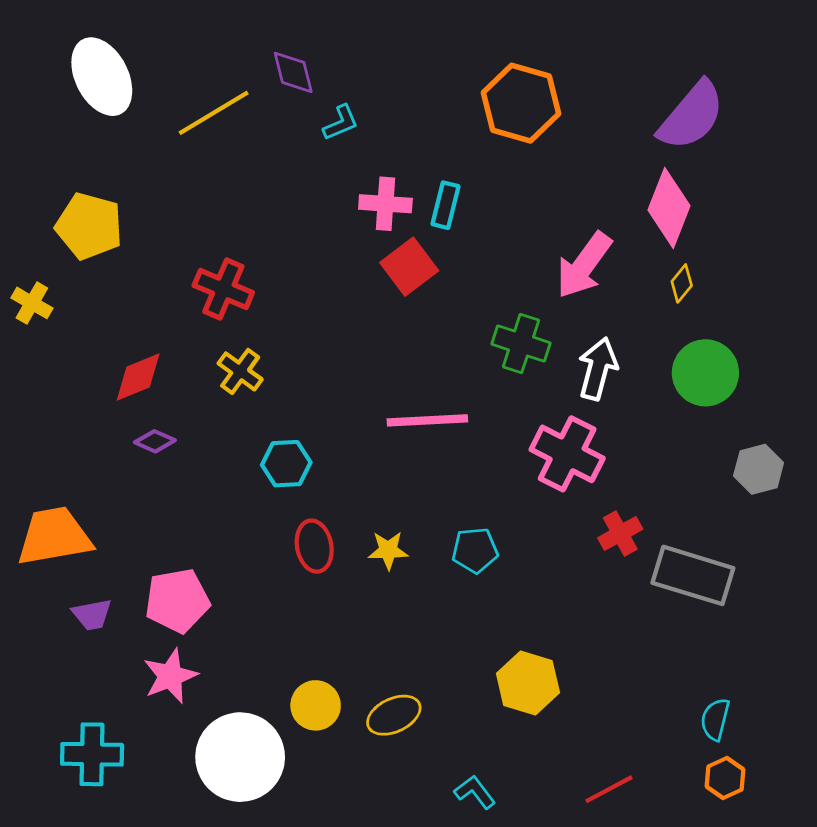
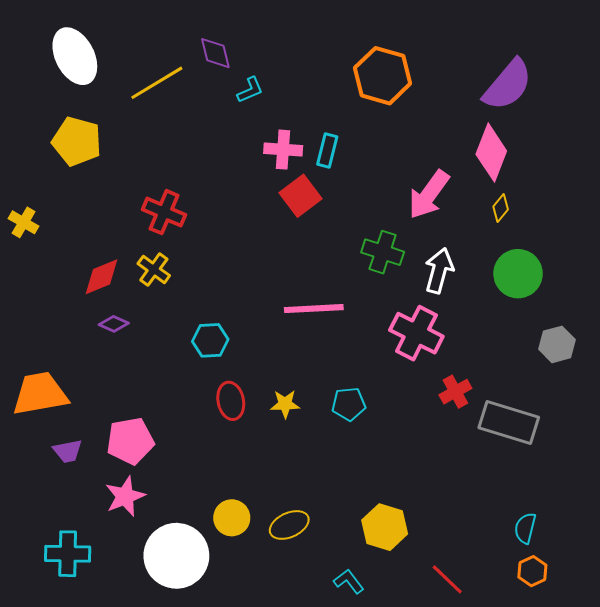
yellow pentagon: (89, 226) -> (77, 141), moved
yellow cross: (240, 371) -> (154, 270), moved
yellow hexagon: (528, 683) -> (385, 527), moved
red line: (609, 789) -> (447, 579), turned 72

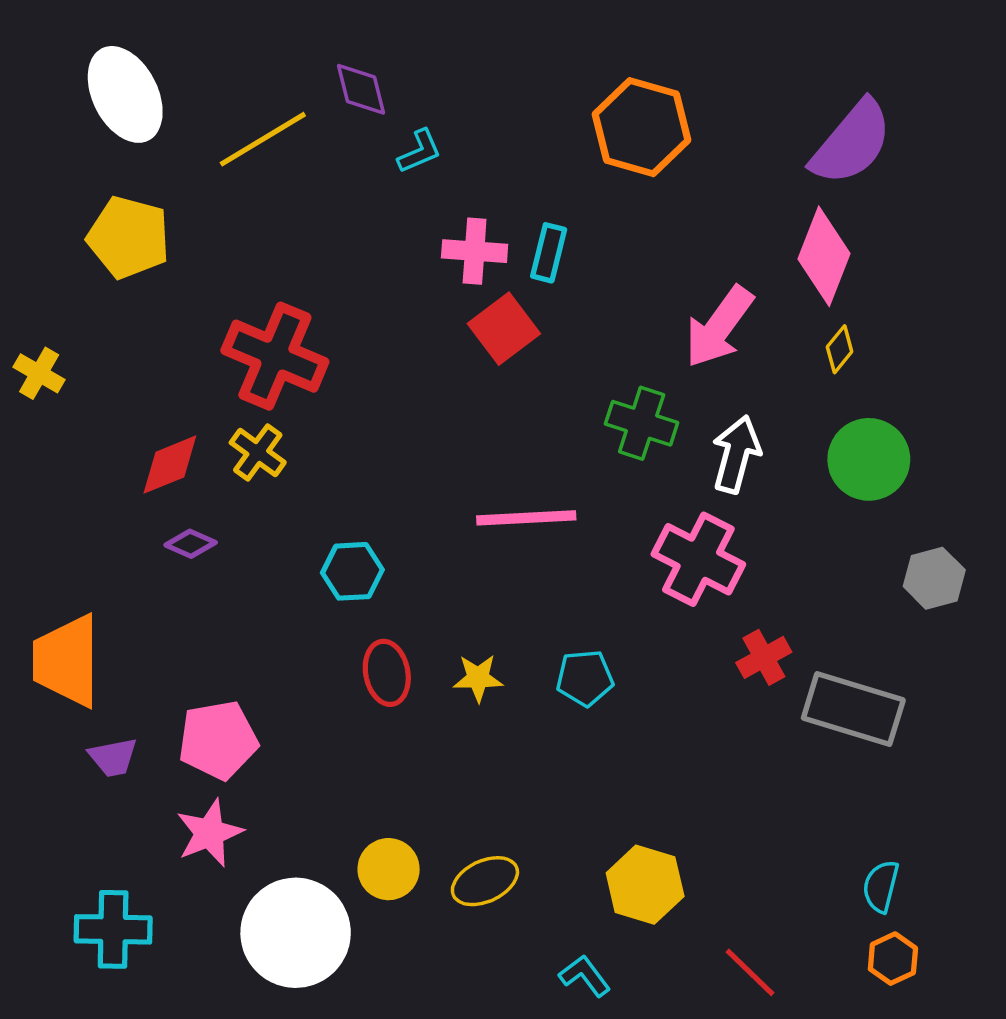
red cross: (164, 212) -> (275, 356), size x1.4
orange trapezoid: (40, 394) -> (67, 661), turned -80

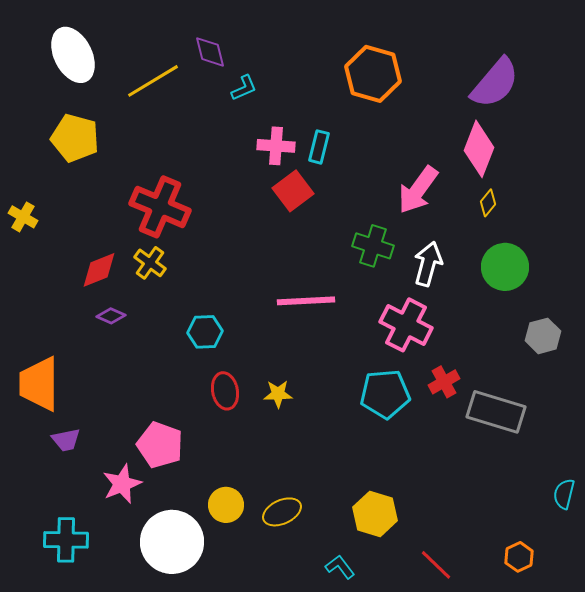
cyan pentagon: (585, 678) -> (385, 394), moved, size x1.5
pink pentagon: (218, 740) -> (160, 445), moved, turned 30
cyan semicircle: (881, 886) -> (564, 494), moved

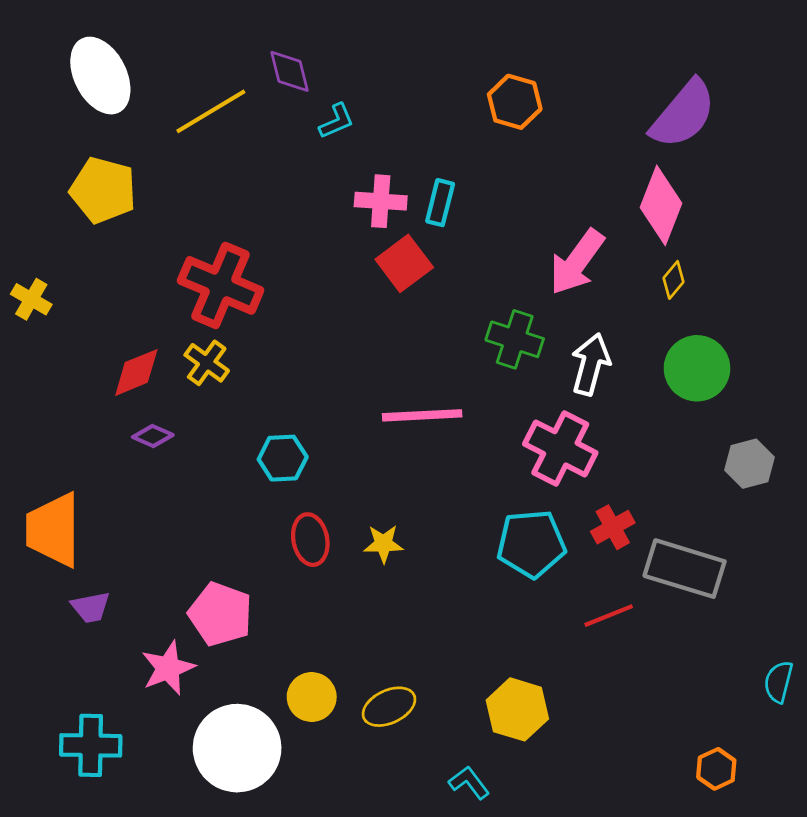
orange hexagon: (373, 74) -> (515, 102), size x0.7
red line: (436, 565) -> (609, 616), moved, turned -66

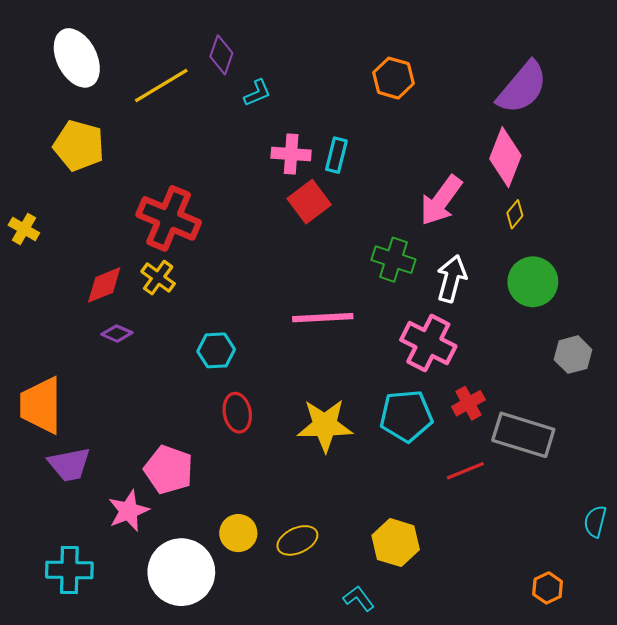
purple diamond: (290, 71) -> (221, 55), turned 33
yellow star: (383, 544) -> (325, 425), moved, size x1.8
purple trapezoid: (91, 607) -> (69, 464), size x1.4

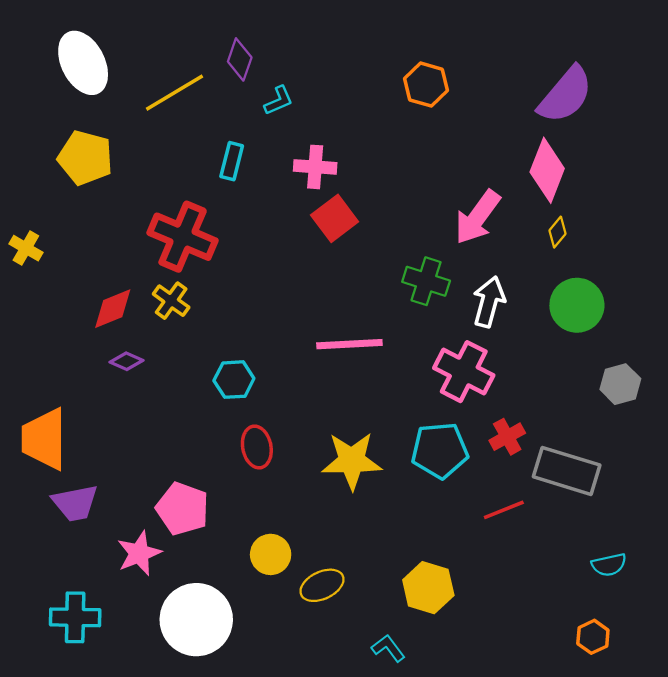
cyan rectangle: (336, 155) -> (232, 161), moved
cyan semicircle: (595, 521) -> (609, 565), moved, turned -116
yellow circle: (238, 533) -> (271, 554), moved

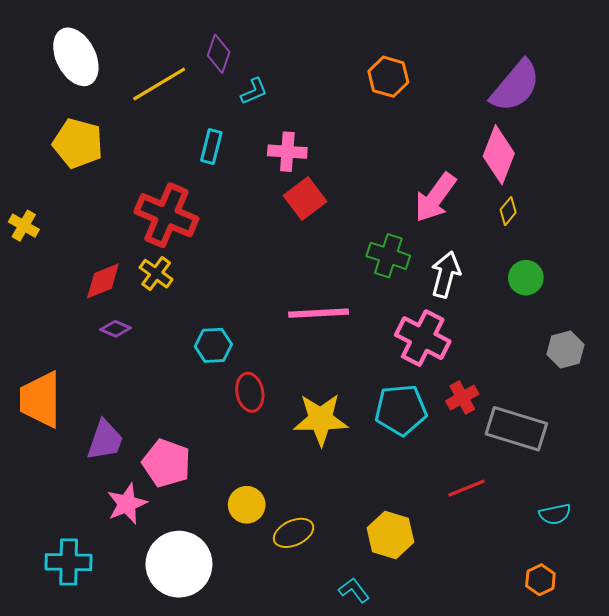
green circle: (577, 305) -> (526, 278), size x0.7
red ellipse: (257, 447) -> (250, 392), moved
purple trapezoid: (75, 503) -> (105, 440), moved, turned -60
red line: (504, 510) -> (466, 488), moved

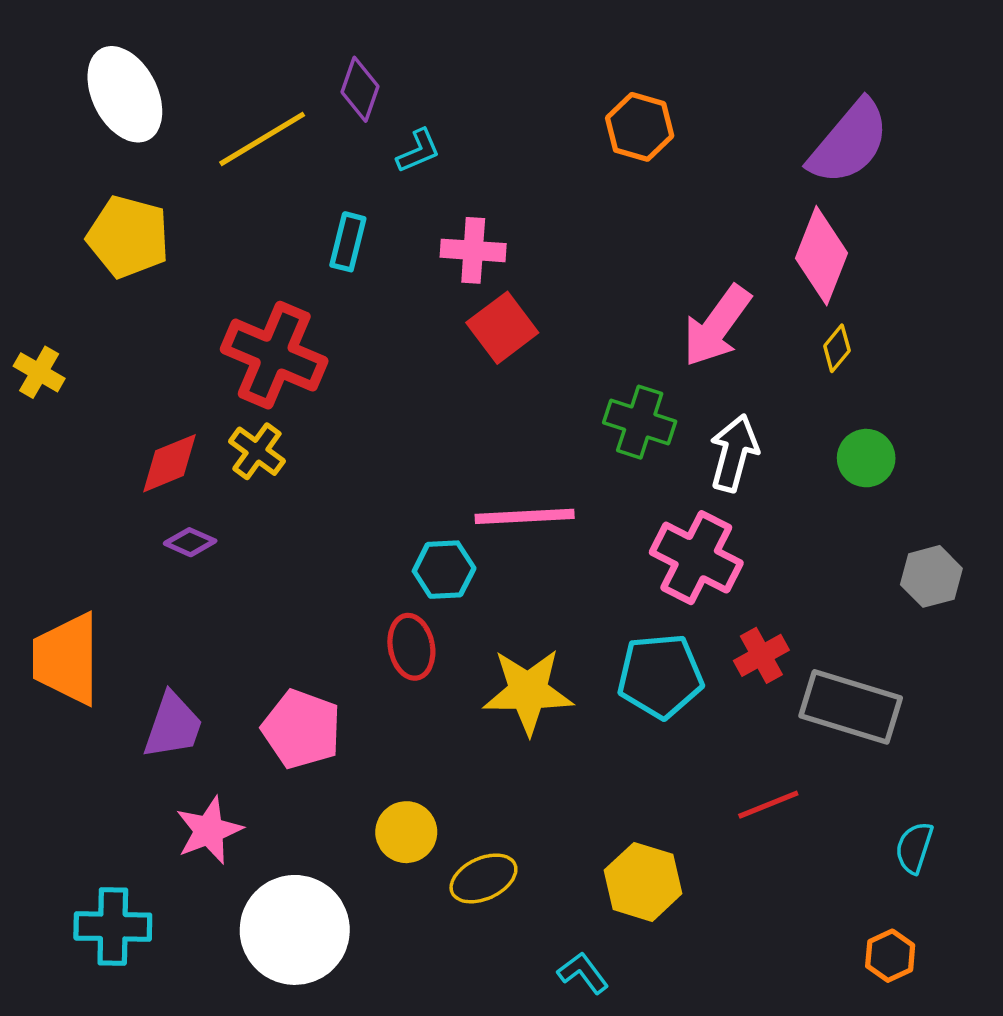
cyan hexagon: (213, 345) -> (444, 570), moved
pink pentagon: (166, 463) -> (302, 729), moved
cyan semicircle: (555, 514) -> (914, 848), turned 120

